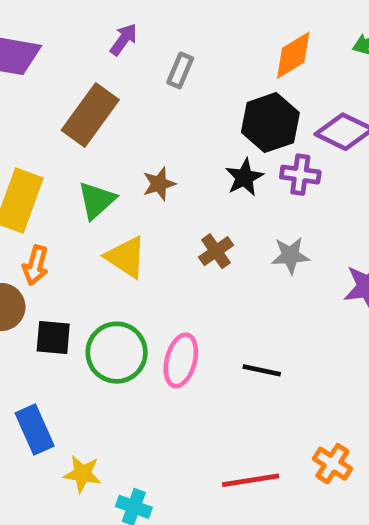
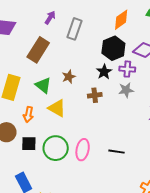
gray rectangle: (180, 70) -> (74, 29), size x1.5
green triangle: (97, 200) -> (43, 85), turned -36
brown cross: (216, 251) -> (95, 95), moved, turned 32
gray star: (290, 255) -> (126, 90), moved
orange arrow: (35, 265) -> (28, 114), moved

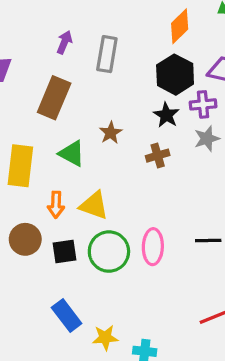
yellow triangle: (57, 108) -> (94, 205), moved

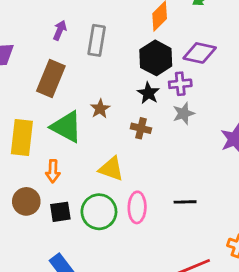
green triangle: (72, 154) -> (66, 127), size x1.4
brown cross: (158, 156) -> (141, 128), turned 30
yellow triangle: (94, 205) -> (111, 169), moved

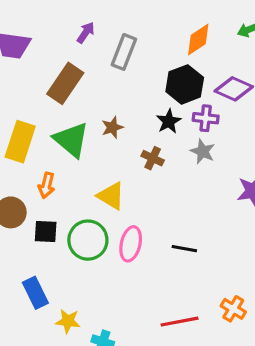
gray star: (184, 113) -> (203, 151), turned 30

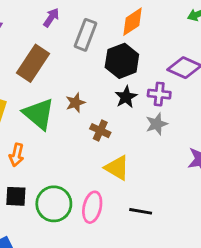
orange diamond: (198, 39) -> (132, 22), moved
black hexagon: (185, 84) -> (122, 61), moved
gray star: (203, 151) -> (157, 124), turned 30
brown cross: (153, 158) -> (100, 131), moved
yellow triangle: (111, 196) -> (117, 168), moved

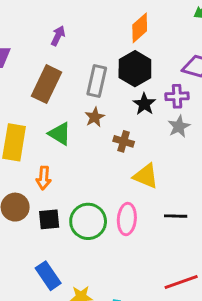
gray rectangle: (86, 35) -> (97, 81), moved
green triangle: (39, 114) -> (60, 134), size x0.7

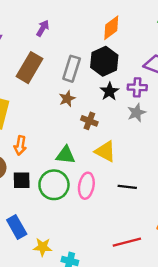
green triangle: (60, 134) -> (66, 155), moved, turned -30

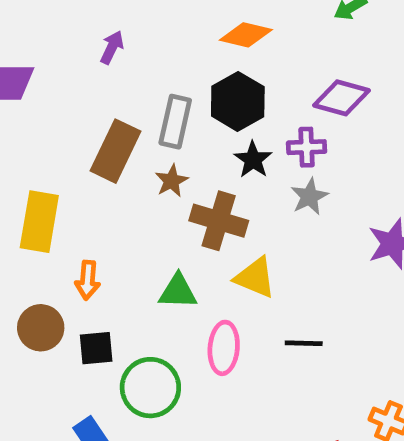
orange diamond: (111, 28) -> (246, 35), turned 55
brown rectangle: (30, 68) -> (116, 151), moved
brown cross: (89, 121) -> (219, 221), size x1.6
green circle: (54, 185) -> (150, 388), moved

